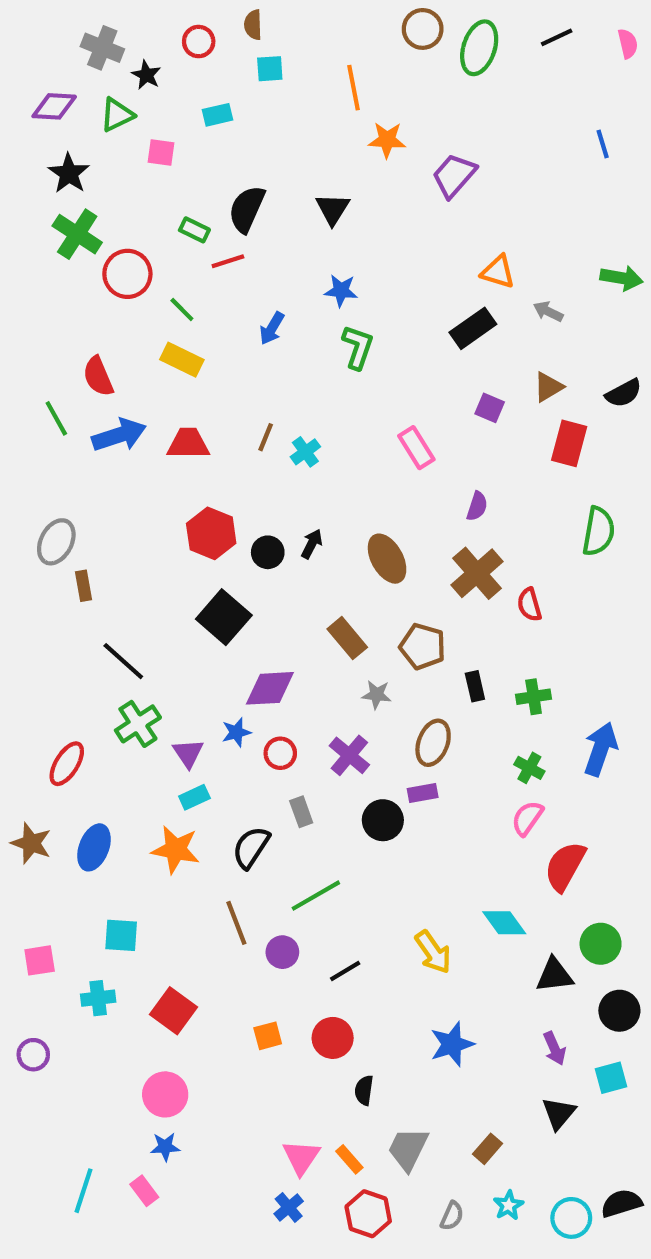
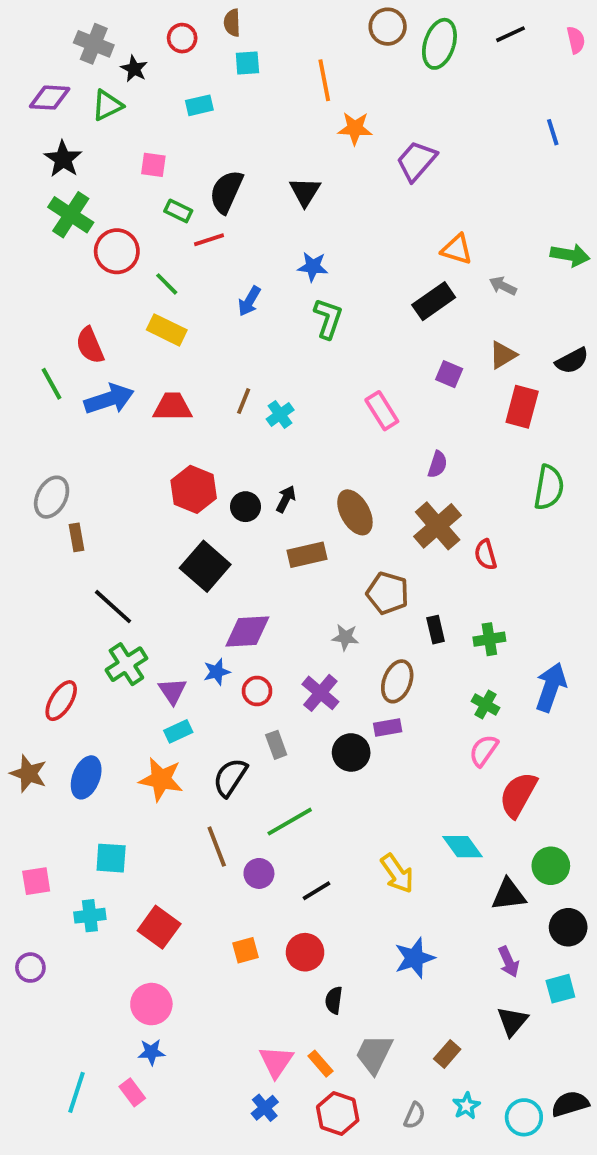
pink square: (161, 152) -> (153, 165), moved
brown rectangle: (347, 638) -> (307, 555), moved, turned -63

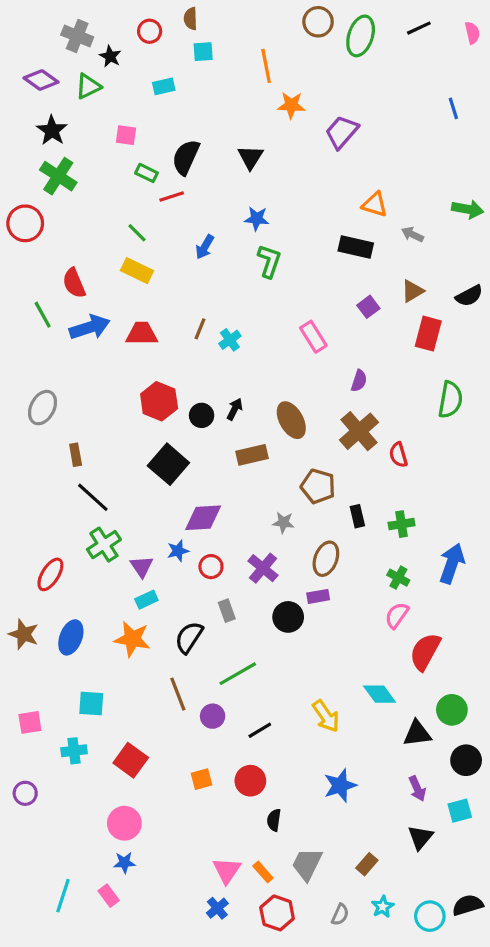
purple diamond: (50, 98) -> (41, 80), turned 32
red circle: (117, 251) -> (25, 223), moved
black rectangle: (434, 301) -> (356, 247), turned 48
purple square: (449, 374) -> (368, 307), turned 30
brown rectangle: (77, 537) -> (76, 455), moved

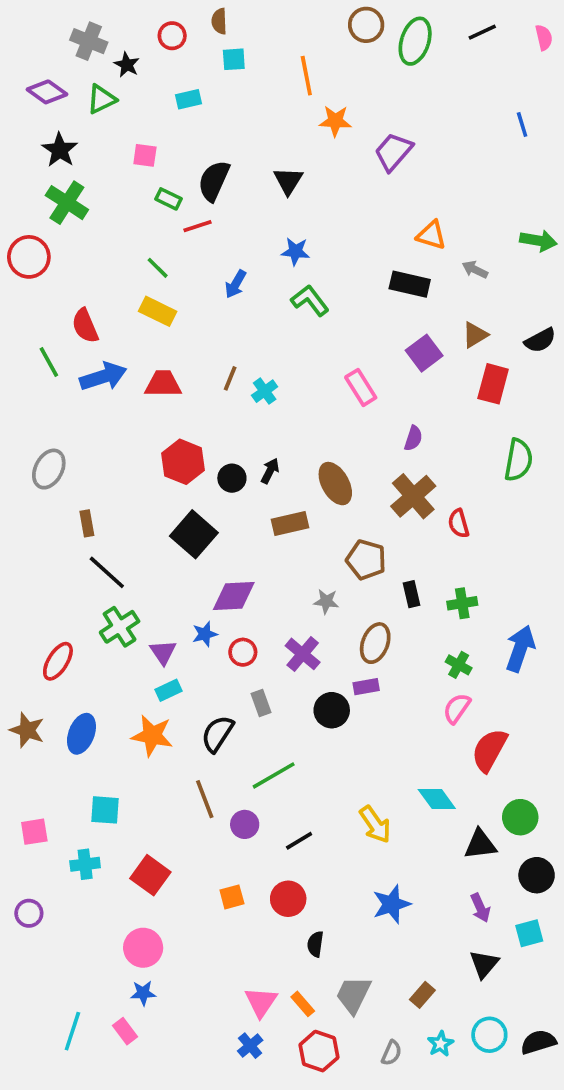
green L-shape: (269, 261) -> (310, 300), turned -56
purple square: (368, 307) -> (424, 353), size x1.4
cyan circle: (430, 916) -> (489, 1035), moved

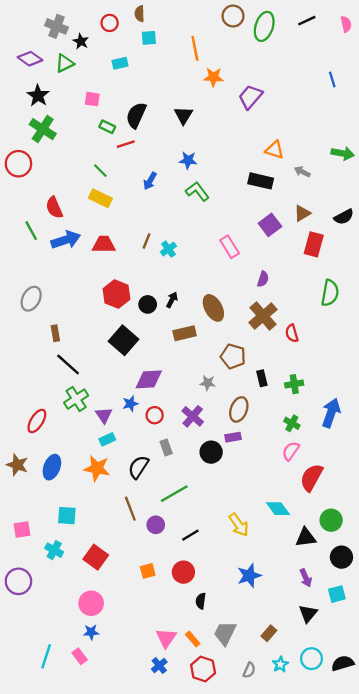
cyan cross: (85, 864) -> (54, 550), turned 36
purple circle: (29, 913) -> (18, 581), size x1.5

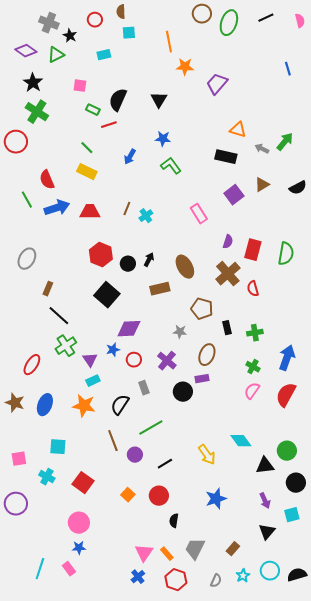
green arrow: (343, 153) -> (285, 142), moved, turned -60
red rectangle: (314, 244) -> (253, 250), moved
brown rectangle: (55, 333) -> (48, 289), turned 32
red semicircle: (311, 477) -> (286, 395), moved
orange square: (148, 571) -> (128, 495), turned -32

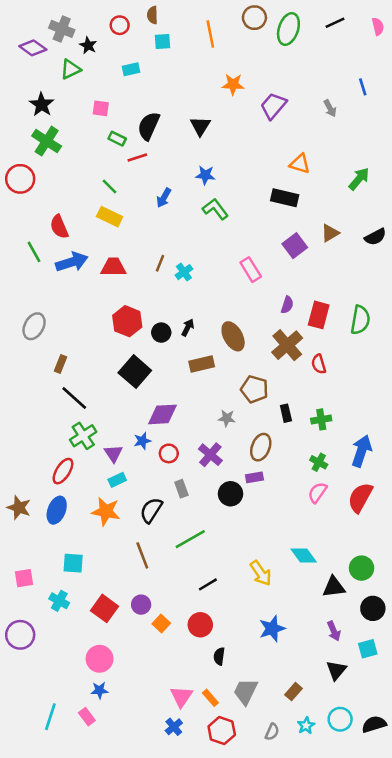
orange line: (169, 42) -> (210, 34), moved
purple diamond: (26, 51) -> (33, 48), moved
gray arrow: (262, 149) -> (330, 108), moved, turned -144
red ellipse: (32, 365) -> (63, 471), moved
purple circle: (135, 455) -> (141, 605), moved

